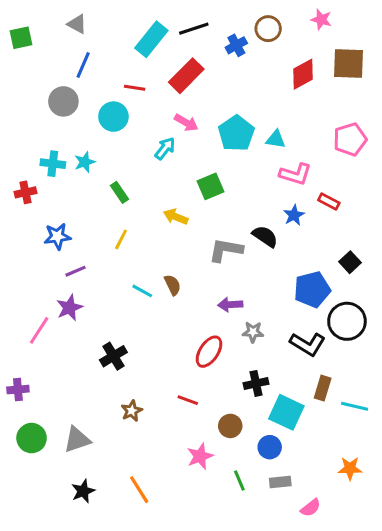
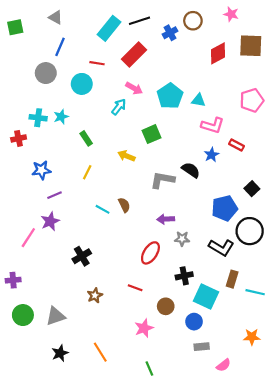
green line: (239, 481) -> (149, 368), moved

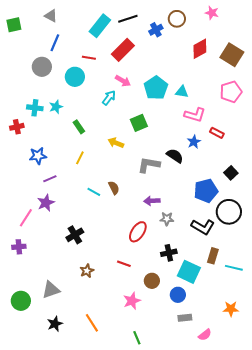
brown square: (251, 46) -> (232, 55), moved, turned 30
purple cross: (13, 280) -> (19, 247), moved
green circle: (23, 315) -> (21, 301), moved

